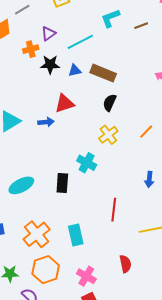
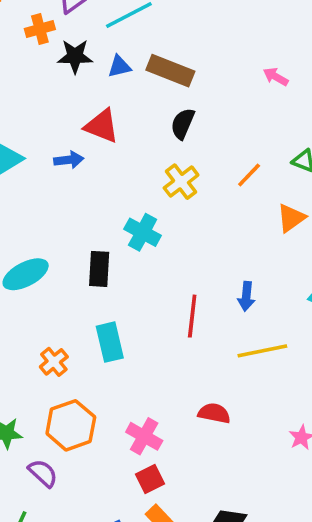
red triangle: (65, 103) -> (102, 126), turned 40
blue arrow: (149, 179) -> (246, 296), moved
orange cross: (37, 234) -> (54, 362), size x0.6
cyan rectangle: (76, 235) -> (110, 342), moved
red semicircle: (125, 264) -> (214, 413), turned -66

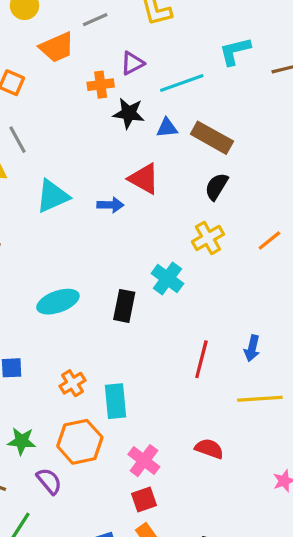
cyan rectangle: (110, 342) -> (116, 401), moved

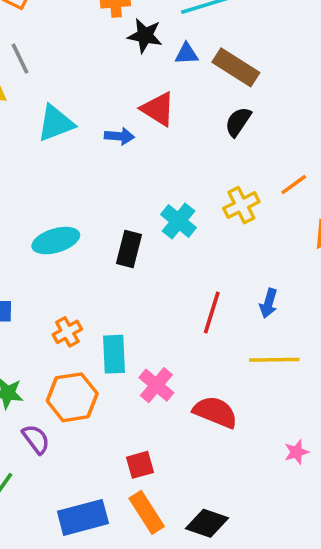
yellow cross: (208, 238) -> (241, 205), moved
red semicircle: (209, 449) -> (215, 412), size x1.4
pink cross: (144, 461) -> (156, 385), moved

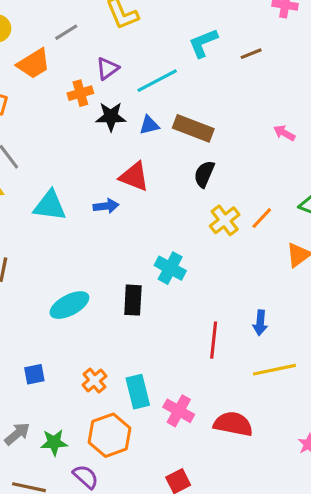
cyan triangle: (56, 123) -> (50, 206), turned 39
yellow cross: (241, 205) -> (225, 220), moved

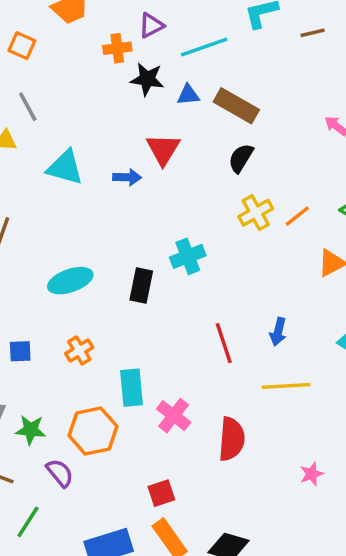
red triangle: (134, 177) -> (163, 149), turned 32
cyan cross: (170, 268) -> (188, 256), turned 32
red line: (214, 340) -> (224, 343), turned -33
orange cross: (94, 381) -> (79, 350), moved
red semicircle: (233, 424) -> (232, 439), turned 75

